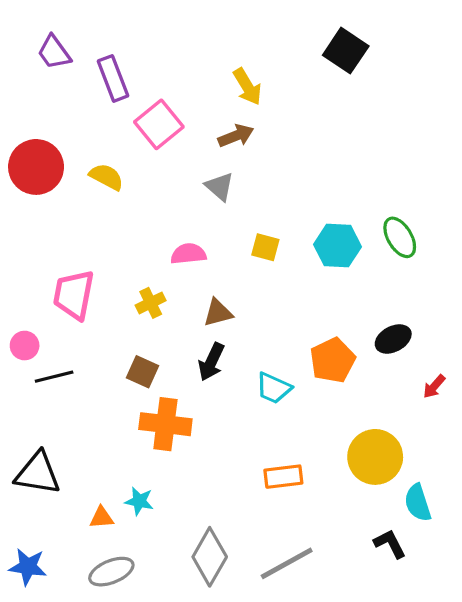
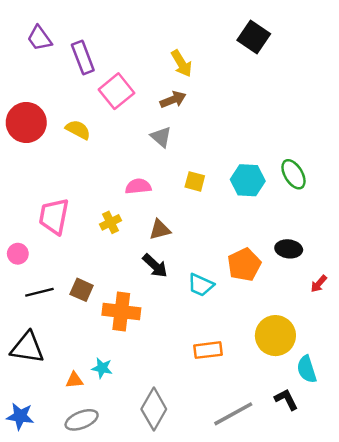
black ellipse: (393, 339) -> (289, 249), turned 35
black arrow: (211, 362) -> (155, 266), turned -72
brown square: (143, 372) -> (82, 290), moved
black line: (54, 377) -> (39, 292), moved
gray line: (287, 563) -> (233, 414), moved

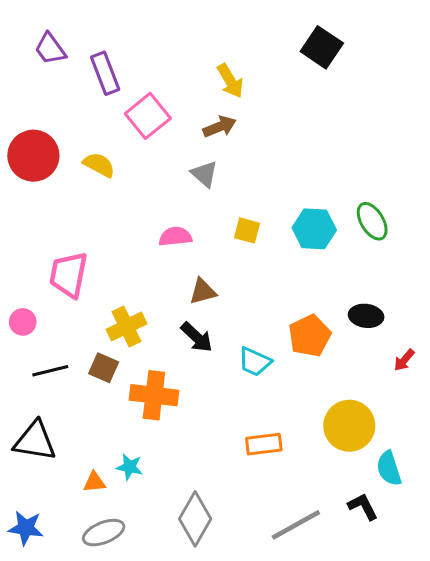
yellow cross: (110, 222) -> (126, 327), moved, size x1.4

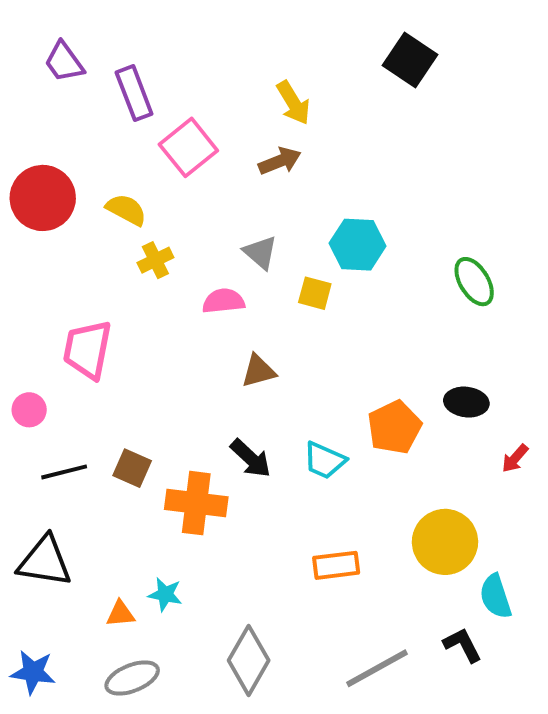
gray triangle: (204, 174) -> (260, 252), moved
cyan hexagon: (314, 229) -> (358, 245), moved
yellow cross: (126, 327) -> (155, 260), moved, size x0.7
black arrow: (197, 337) -> (251, 458), moved

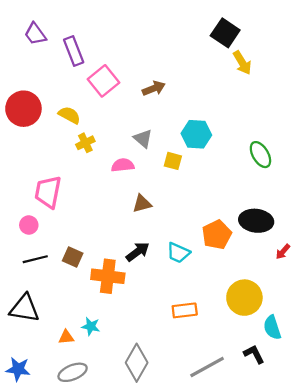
yellow arrow: (293, 103) -> (242, 63), moved
black ellipse: (466, 402) -> (256, 221), size x1.4
pink circle: (29, 410) -> (29, 225), moved
black arrow: (251, 458) -> (138, 252), turned -80

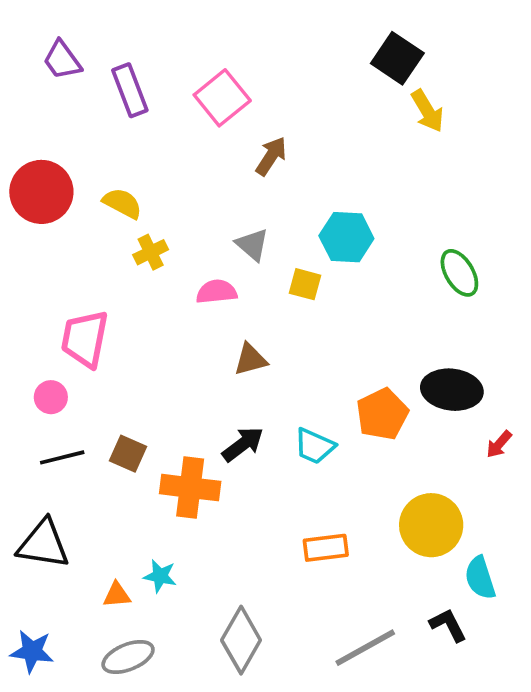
pink square: (104, 81) -> (222, 98), moved
brown arrow: (154, 88) -> (271, 156), turned -35

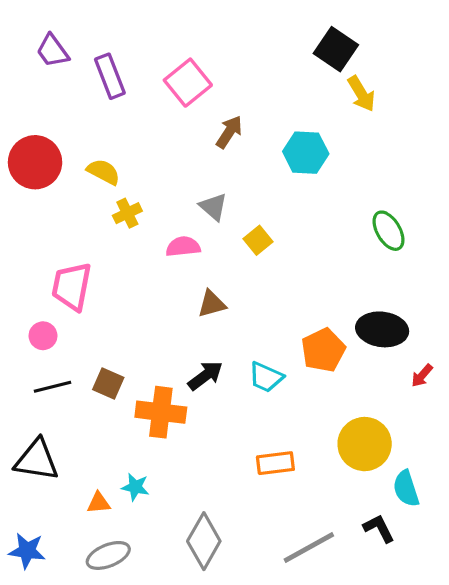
cyan hexagon: (346, 237) -> (306, 153), moved
yellow square: (305, 284) -> (258, 240), turned 36

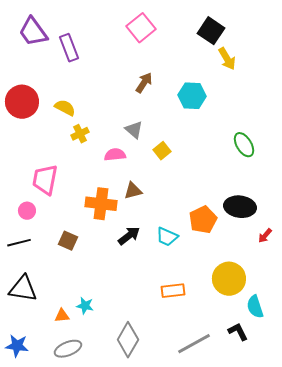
purple trapezoid: (53, 51) -> (33, 32), size x1.4
pink square: (188, 83) -> (141, 28), moved
black line: (53, 387) -> (19, 243), moved
orange cross: (161, 412) -> (101, 204), moved

